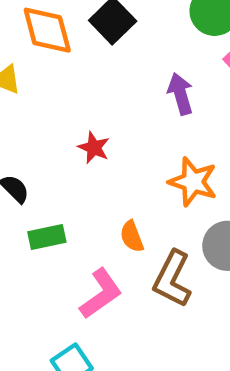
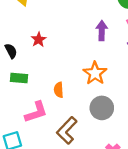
red star: (94, 148) -> (39, 40), moved
brown L-shape: (172, 279) -> (67, 130), moved

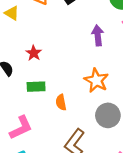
green rectangle: (19, 78) -> (36, 87), moved
pink L-shape: (36, 112) -> (21, 128), moved

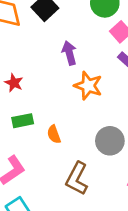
purple arrow: (98, 35) -> (69, 53), moved
orange star: (96, 80) -> (88, 86), moved

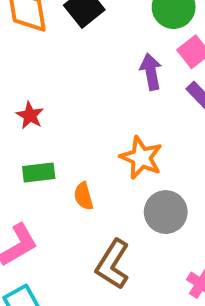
purple arrow: (69, 53) -> (151, 72), moved
orange star: (88, 86) -> (141, 158), moved

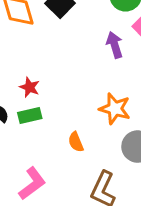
green rectangle: (39, 173) -> (30, 115), moved

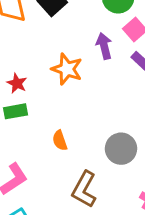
orange star: (115, 109) -> (67, 69), moved

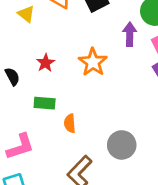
purple arrow: (104, 46) -> (130, 34), moved
green rectangle: (15, 111) -> (45, 103), moved

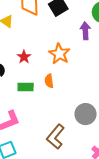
orange semicircle: (70, 123) -> (49, 81), moved

